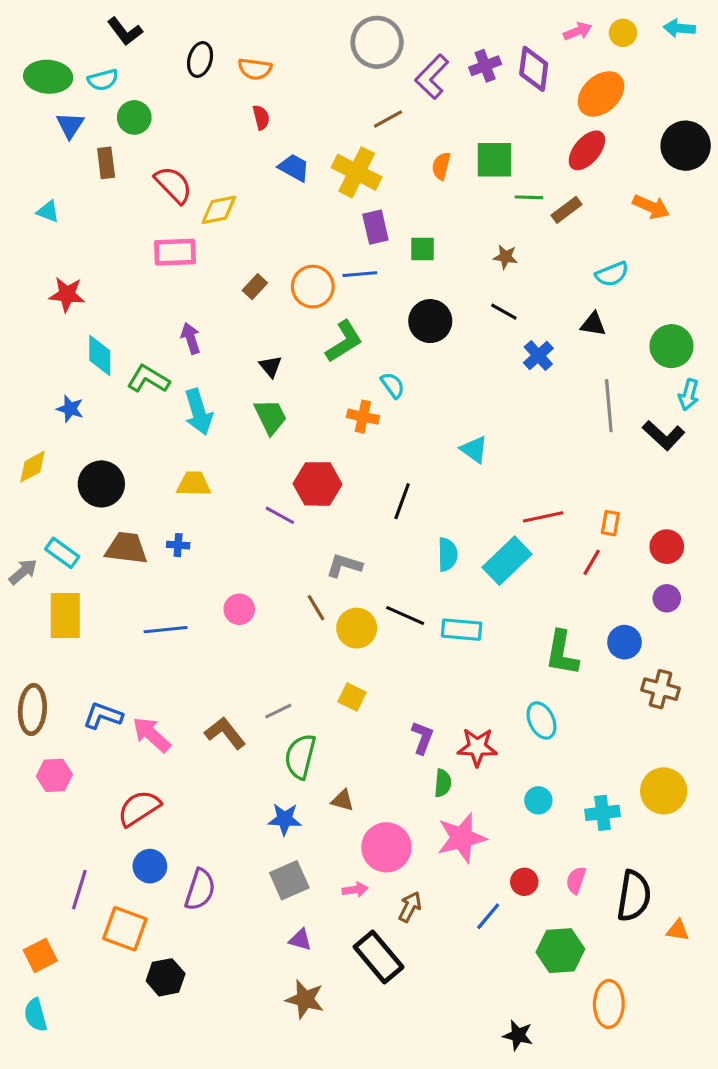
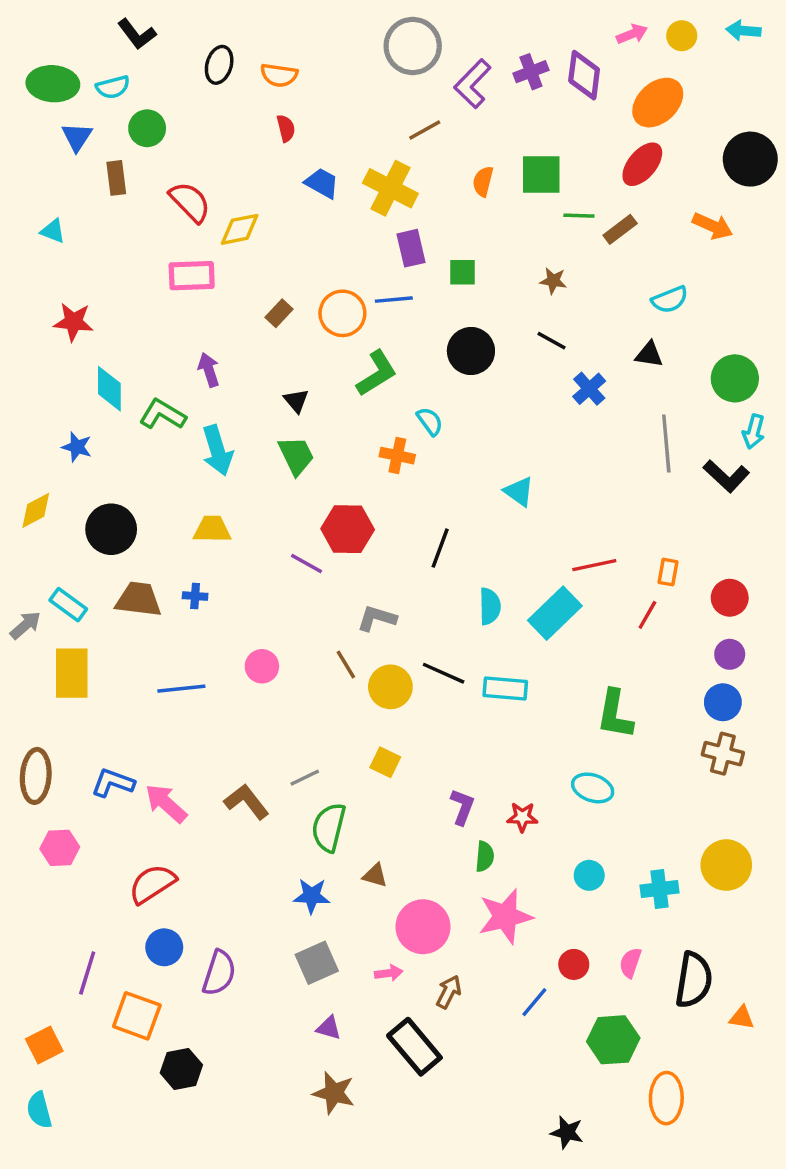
blue circle: (624, 642) -> (723, 702), moved
cyan ellipse: (541, 720) -> (593, 788), turned -45
red star: (477, 747) -> (522, 817), size x0.7

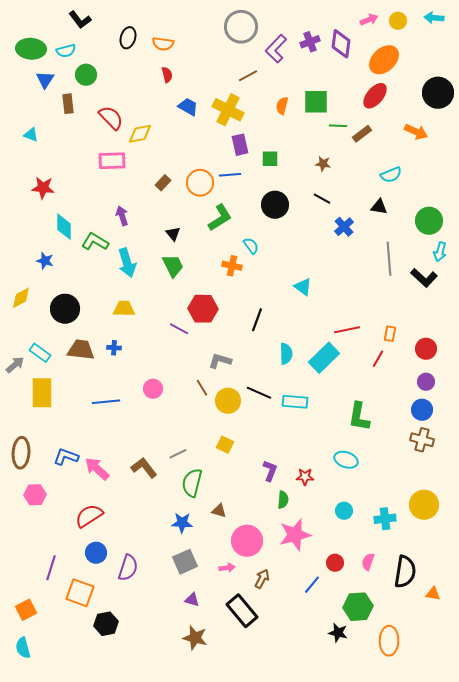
black star: (567, 1132) -> (338, 633), moved

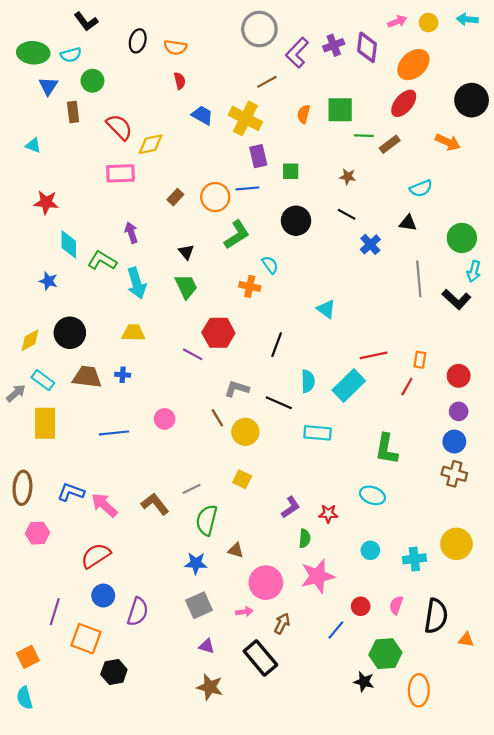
yellow diamond: (21, 298) -> (30, 340), moved
black line: (259, 393) -> (279, 403), moved
purple L-shape: (270, 471) -> (291, 507), turned 35

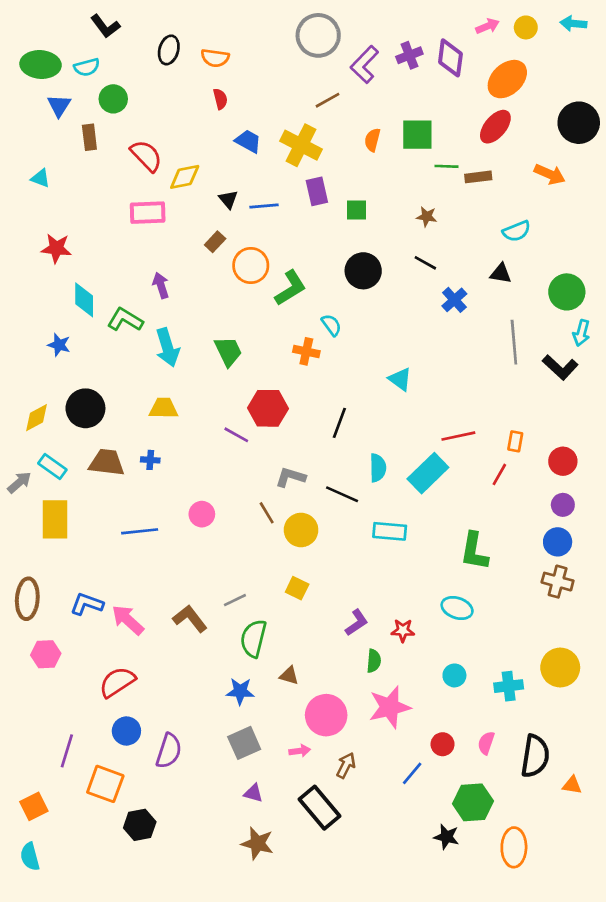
brown rectangle: (390, 144) -> (478, 177), turned 30
blue line: (248, 188) -> (264, 206), moved
orange circle: (215, 197) -> (251, 266), moved
black triangle: (186, 252) -> (228, 199), moved

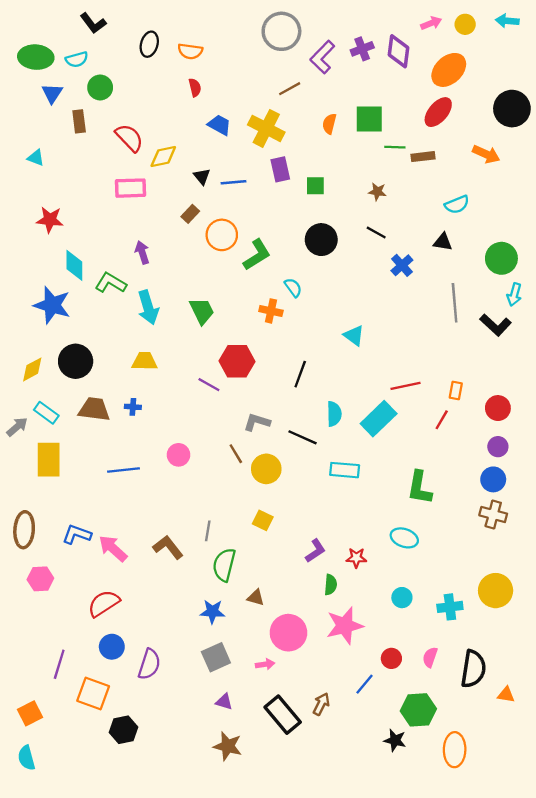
blue star: (59, 345) -> (52, 305), size x1.8
gray line: (235, 600) -> (208, 531), turned -54
brown arrow: (346, 765) -> (321, 704), moved

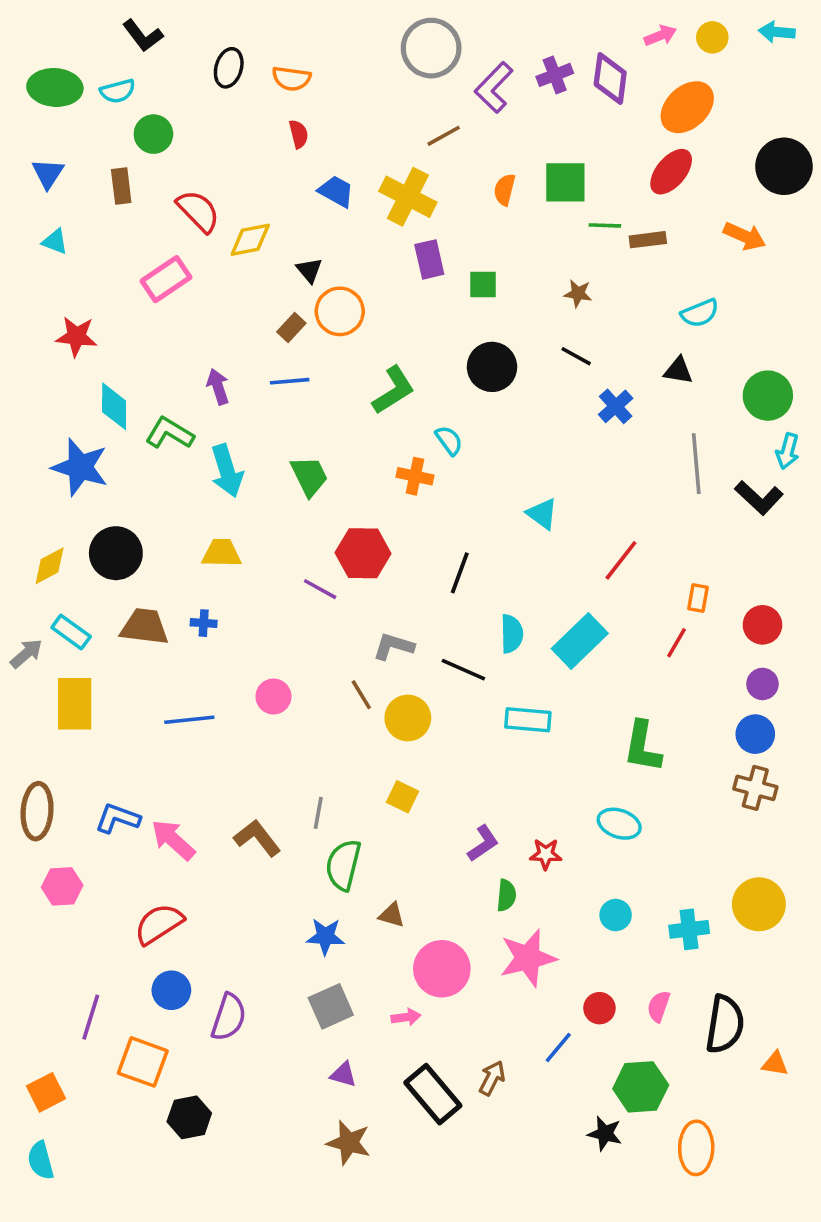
blue triangle: (52, 93) -> (48, 173), moved
blue line: (233, 182) -> (290, 381), moved
pink rectangle: (131, 188) -> (166, 279), moved, turned -32
orange circle: (222, 235) -> (340, 311), moved
red line: (405, 386) -> (621, 560), moved, turned -40

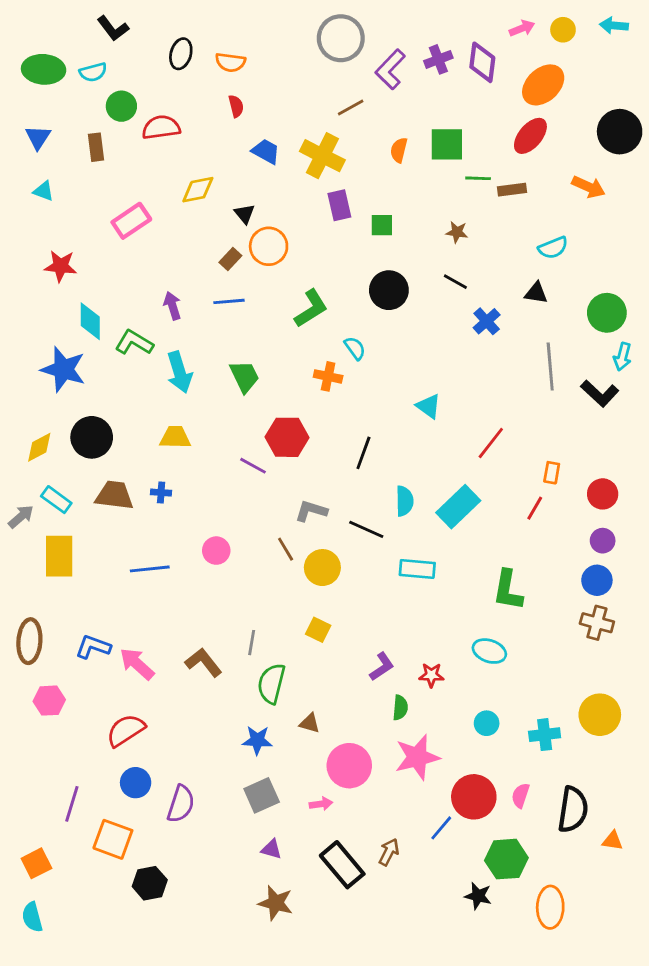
red semicircle: (198, 211) -> (161, 127), moved, turned -54
red circle: (599, 1008) -> (474, 797), size x1.8

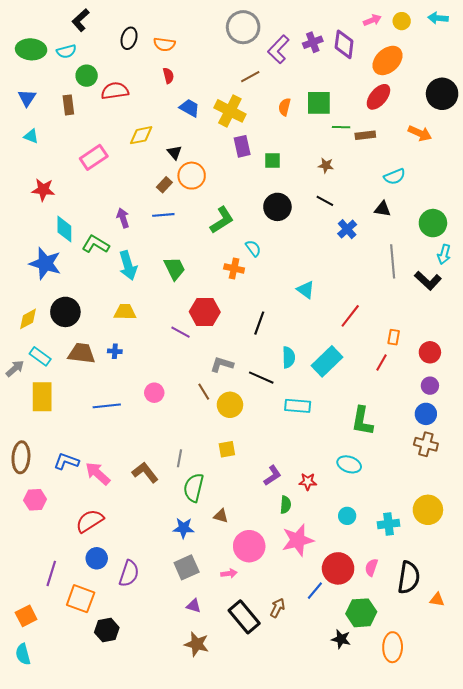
black L-shape: (113, 28) -> (81, 20), turned 85
yellow square: (318, 630) -> (227, 449), turned -36

